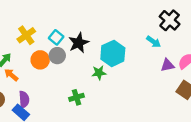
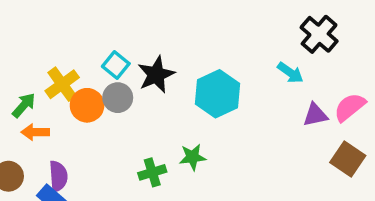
yellow cross: (26, 35) -> (62, 84), moved
green star: (99, 73) -> (193, 157), moved
orange arrow: (11, 75) -> (35, 132), turned -40

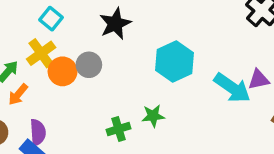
cyan square: (116, 65) -> (51, 19), moved
cyan arrow: (290, 73) -> (232, 88), moved, size x1.6
black star: (156, 75) -> (115, 24), moved
orange arrow: (35, 132) -> (18, 94), turned -50

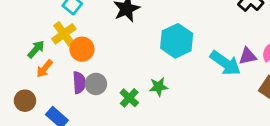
gray circle: (89, 65) -> (96, 84), moved
green cross: (119, 129) -> (129, 98), turned -30
purple semicircle: (38, 132) -> (79, 83), moved

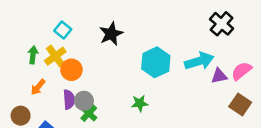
green arrow: (36, 49) -> (33, 55), moved, turned -35
cyan arrow: (225, 63) -> (199, 61), moved, turned -52
green cross: (129, 98) -> (89, 113), moved

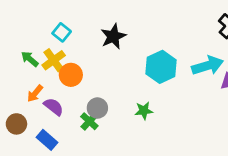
green arrow: (33, 55) -> (30, 59), turned -56
purple semicircle: (69, 100) -> (54, 107), moved, turned -48
gray circle: (84, 101) -> (97, 108), moved

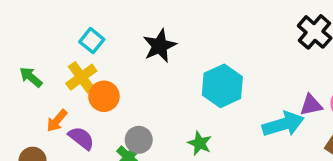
green arrow: (30, 59) -> (31, 77), moved
cyan arrow: (208, 66) -> (283, 124), moved
green star: (144, 111) -> (200, 143), turned 30

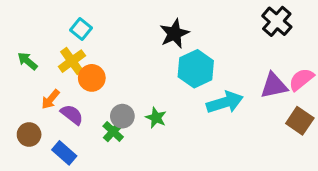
black star: (160, 46) -> (174, 34), moved
purple triangle: (311, 105) -> (274, 86), size x1.4
cyan arrow: (283, 124) -> (225, 102), moved
green star: (200, 143) -> (156, 118), moved

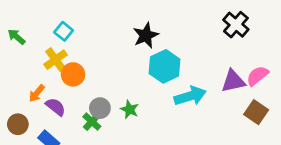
green arrow: (28, 61) -> (16, 37), moved

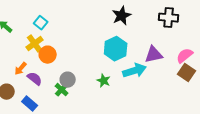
black cross: (236, 25) -> (169, 18), turned -36
black star: (146, 35) -> (122, 16), moved
purple triangle: (233, 81) -> (154, 55), moved
green star: (130, 109) -> (104, 81), moved
brown square: (256, 112) -> (187, 73), moved

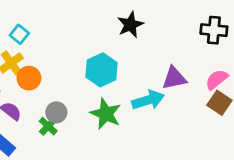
black cross: (169, 18) -> (214, 30), moved
cyan hexagon: (116, 49) -> (102, 70), moved
green star: (104, 81) -> (106, 114), size x1.6

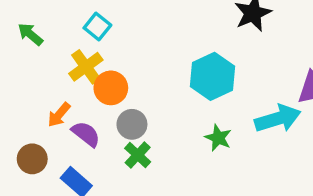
gray circle: (56, 112) -> (132, 124), moved
green star: (106, 114) -> (218, 138), size x0.6

